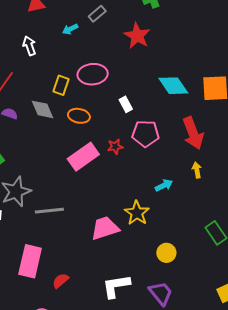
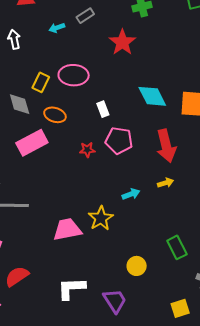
pink rectangle: (83, 157) -> (32, 143), moved
yellow arrow: (197, 170) -> (166, 183), turned 77
yellow circle: (166, 253) -> (137, 266), moved
red semicircle: (60, 281) -> (17, 276), size x1.4

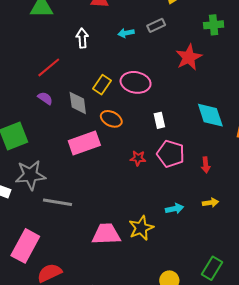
red arrow: (166, 146) -> (206, 165), moved, size x0.5
green rectangle: (177, 247) -> (212, 268), turned 50

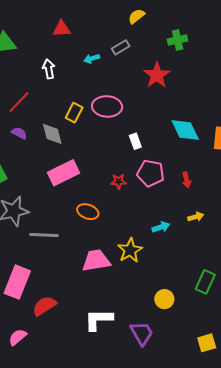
orange ellipse: (111, 119) -> (88, 212), moved

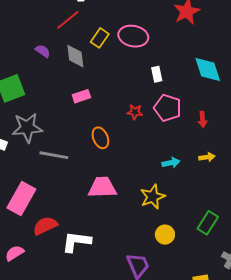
red line: (19, 102) -> (68, 20), moved
pink rectangle: (64, 173) -> (81, 96), size x0.6
orange ellipse: (88, 212) -> (100, 138), turned 40
yellow star: (130, 250) -> (153, 197), moved
white L-shape: (99, 320) -> (76, 242), moved

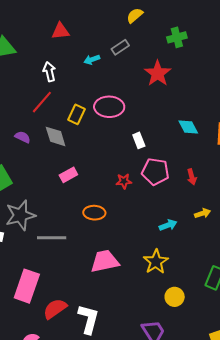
cyan diamond: (208, 70) -> (188, 127), size x0.7
orange ellipse: (100, 138) -> (94, 213), turned -55
white L-shape: (76, 242) -> (89, 319), turned 108

